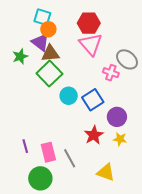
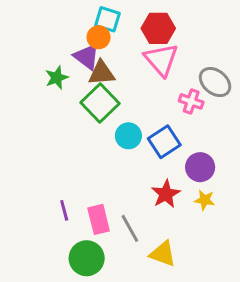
cyan square: (42, 17) -> (108, 19), moved
yellow triangle: (106, 172) -> (163, 254), moved

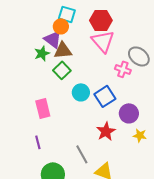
green star: (57, 78) -> (42, 53), moved
green square: (100, 103) -> (62, 70), size x0.7
yellow star: (205, 200) -> (140, 135), moved
pink rectangle: (99, 219) -> (43, 108), moved

